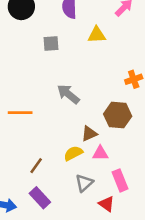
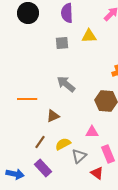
gray square: (51, 43) -> (62, 43), moved
brown triangle: (89, 134) -> (53, 116), moved
yellow semicircle: (73, 153) -> (63, 144), moved

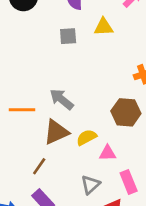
gray arrow: (66, 84) -> (62, 99), moved
brown triangle: (53, 116) -> (56, 132), size x1.5
yellow semicircle: (63, 144) -> (86, 137), moved

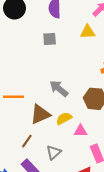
yellow triangle: (104, 27) -> (88, 32), moved
gray arrow: (62, 99) -> (59, 88), moved
gray triangle: (90, 185) -> (54, 152), moved

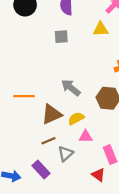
pink triangle: (80, 131) -> (86, 137), moved
brown line: (27, 141) -> (48, 141), moved, turned 32

